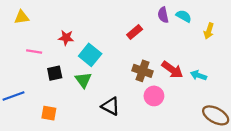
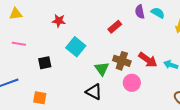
red star: (66, 38) -> (59, 21), moved
pink line: (34, 51) -> (19, 44), moved
green triangle: (83, 80) -> (102, 69), moved

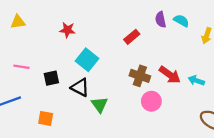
pink line: (19, 44) -> (21, 67), moved
green triangle: (102, 69) -> (100, 105), moved
black triangle: (94, 92) -> (80, 87), moved

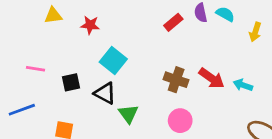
yellow triangle: (18, 22) -> (53, 15), moved
red rectangle: (132, 37) -> (173, 22), moved
pink circle: (151, 101) -> (180, 121), moved

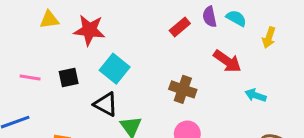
red star: (90, 25) -> (89, 30), size x1.5
red arrow: (212, 78) -> (227, 61), moved
black square: (71, 82) -> (69, 78), moved

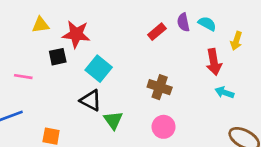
red arrow: (227, 61) -> (214, 62), moved, turned 45
black square: (69, 78) -> (58, 57), moved

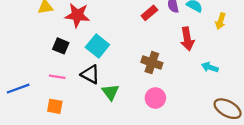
black square: (58, 57) -> (61, 46), moved, turned 35
red arrow: (214, 62) -> (187, 39), moved
pink line: (23, 77) -> (57, 77), moved

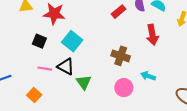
cyan arrow: (210, 67) -> (148, 76), moved
pink line: (57, 77) -> (45, 69), moved
orange square: (55, 106) -> (34, 95), turned 32

